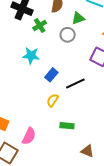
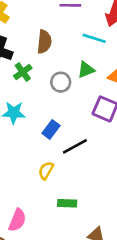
green triangle: (78, 18) -> (86, 70), moved
blue rectangle: (51, 75) -> (51, 129), moved

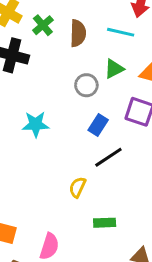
brown semicircle: (44, 42) -> (78, 33), moved
green cross: (23, 72) -> (43, 25), moved
blue rectangle: (51, 129) -> (98, 125), moved

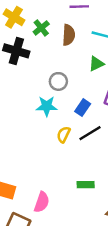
gray circle: (86, 85) -> (58, 81), moved
cyan star: (36, 124) -> (47, 106), moved
yellow semicircle: (78, 187) -> (64, 134), moved

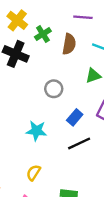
cyan star: (47, 106) -> (36, 131), moved
yellow semicircle: (64, 134) -> (34, 173), moved

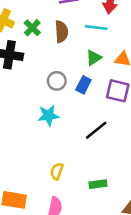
blue rectangle: (75, 117) -> (83, 85), moved
cyan star: (36, 131) -> (48, 115), moved

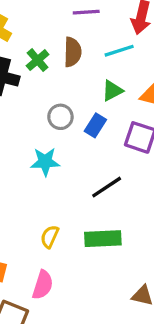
cyan line: (96, 27) -> (119, 51), turned -30
green cross: (32, 28) -> (38, 60), moved
green rectangle: (98, 184) -> (103, 239), moved, size x1.5

